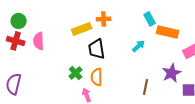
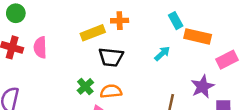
green circle: (19, 21) -> (16, 13), moved
black trapezoid: (97, 49) -> (111, 57), turned -75
orange semicircle: (97, 77) -> (111, 91), turned 84

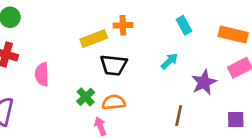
orange rectangle: (198, 36) -> (233, 35), moved
pink semicircle: (40, 47) -> (42, 74), moved
purple star: (203, 86) -> (204, 82), moved

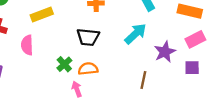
yellow rectangle: (94, 39) -> (42, 15), moved
cyan arrow: (169, 61) -> (136, 34), size x1.5
purple square: (236, 120) -> (192, 68), moved

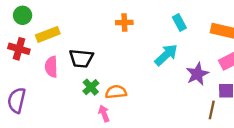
yellow rectangle: (42, 15) -> (48, 34), moved
black trapezoid: (88, 37) -> (81, 58), moved
brown line: (143, 80) -> (212, 110), moved

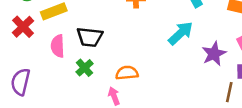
red cross: (19, 49) -> (23, 27), turned 30
green cross: (91, 87) -> (85, 68), moved

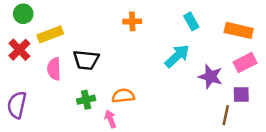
purple star: (214, 54) -> (210, 77), turned -30
green cross: (85, 68) -> (86, 100), moved, turned 30

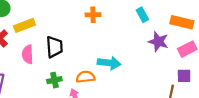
cyan arrow: (177, 56) -> (109, 63), moved, turned 50
black trapezoid: (86, 60) -> (54, 47), turned -100
purple star: (210, 77) -> (158, 42), moved

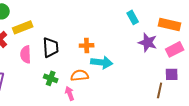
orange cross: (93, 15) -> (87, 45), moved
green cross: (54, 80) -> (51, 78), turned 32

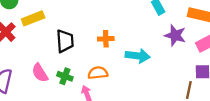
pink semicircle: (26, 54) -> (40, 73), moved, turned -30
cyan arrow: (102, 62) -> (138, 56), moved

